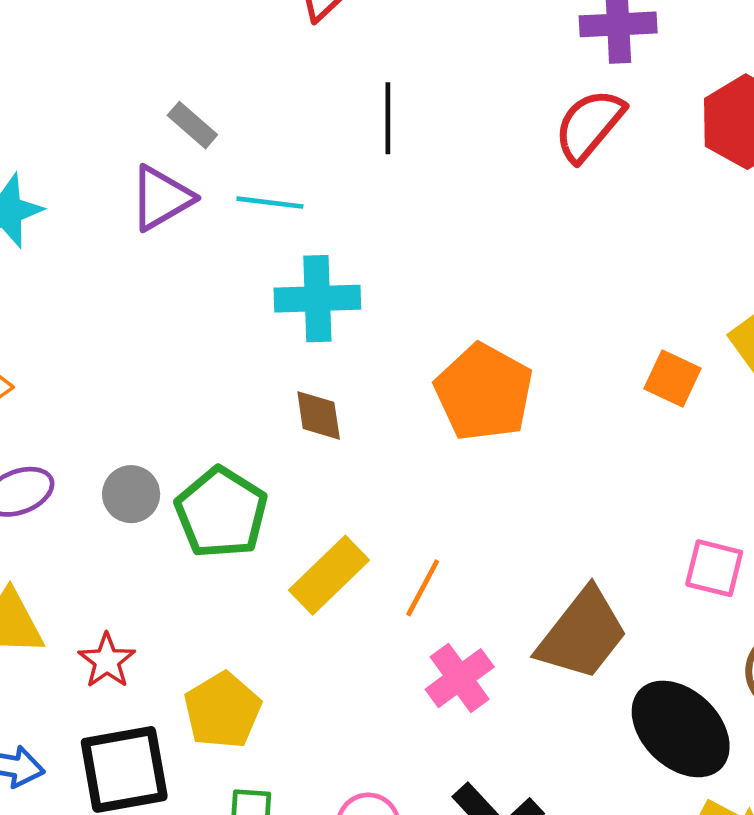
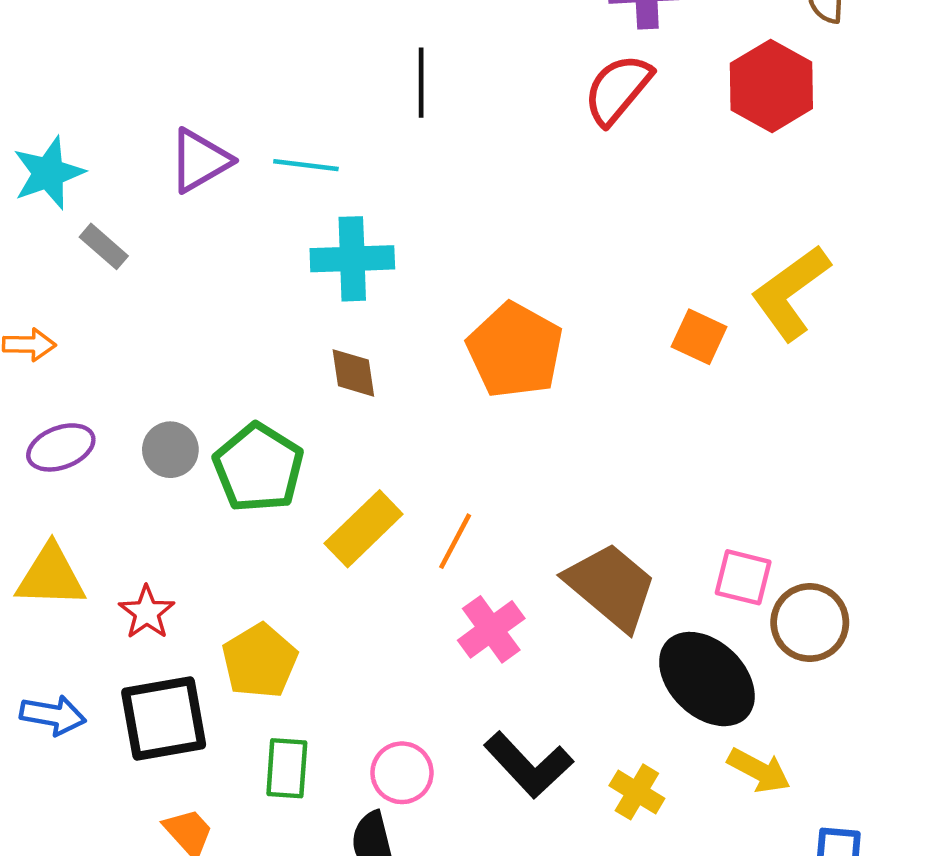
gray rectangle: (192, 125) -> (104, 246), moved
pink square: (714, 568) -> (743, 577), moved
brown trapezoid: (582, 634) -> (611, 586), turned -88

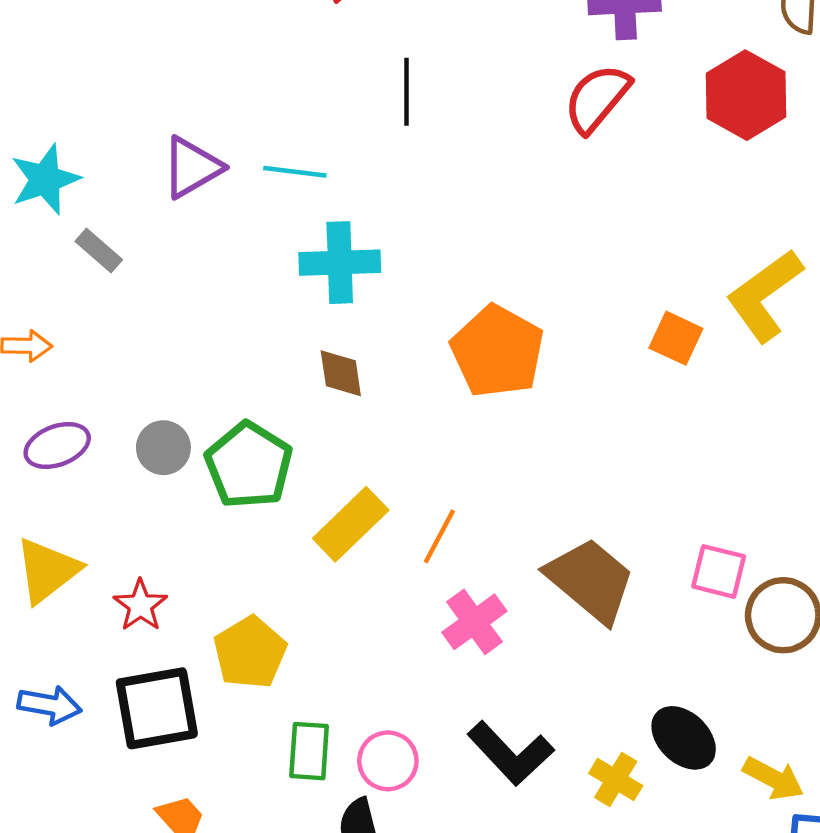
yellow triangle: (51, 576) -> (47, 570), turned -40
black ellipse: (707, 679) -> (684, 738), moved, size x0.7
green rectangle: (287, 768) -> (309, 751), moved
yellow arrow: (759, 771) -> (773, 778), moved

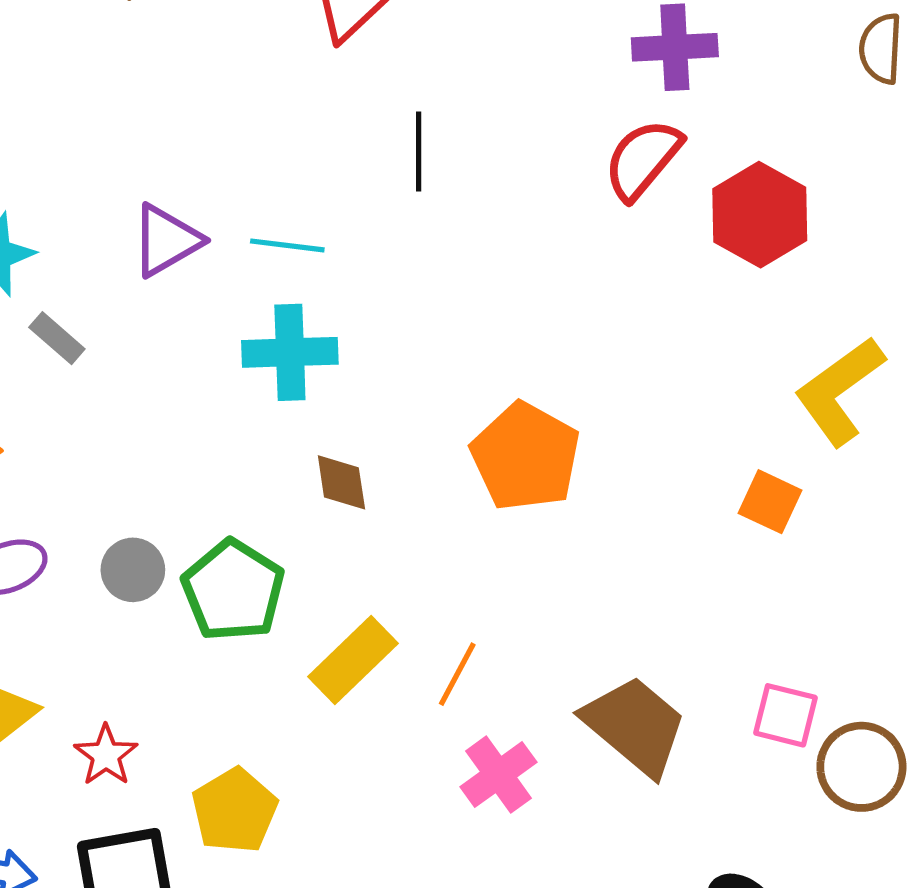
red hexagon: (746, 95) -> (760, 215), moved
cyan cross: (340, 263) -> (290, 352), moved
orange square: (676, 338) -> (770, 502), moved

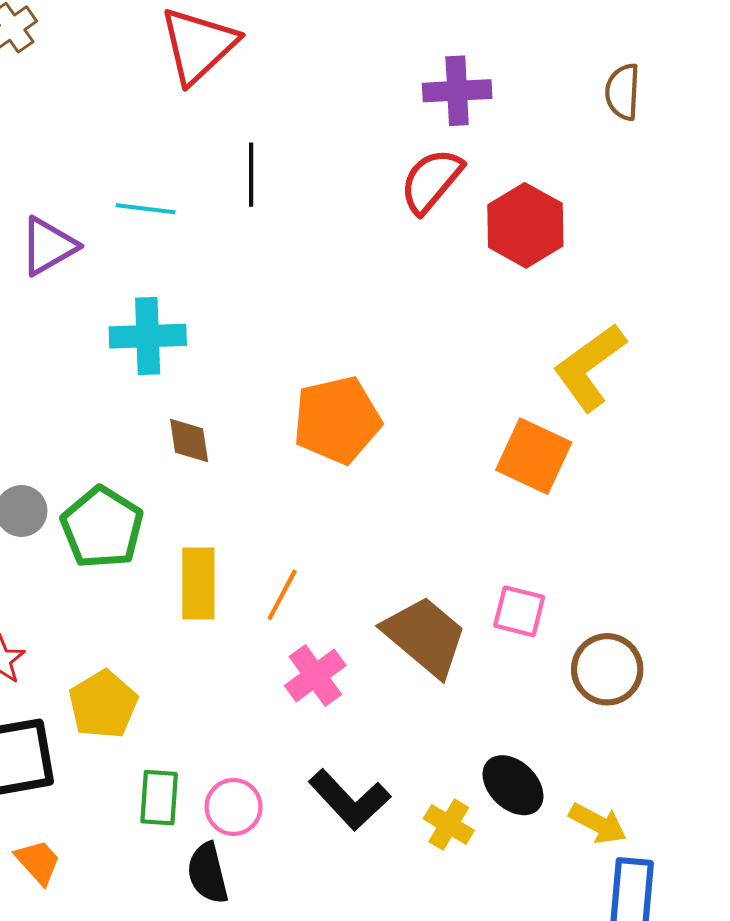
cyan line: (287, 245) -> (146, 209), moved
orange pentagon: (525, 457) -> (337, 420), turned 30
orange square: (770, 502) -> (534, 456), size x1.5
yellow rectangle: (353, 660) -> (198, 583), turned -46
pink square: (786, 715) -> (519, 611), moved

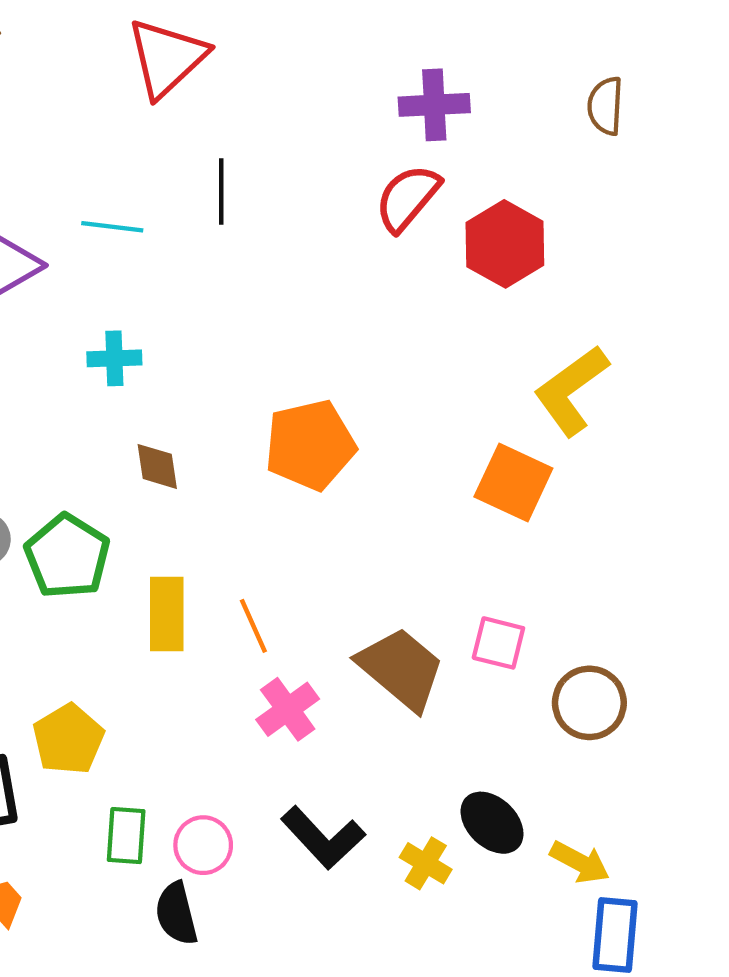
cyan cross: (148, 336) -> (114, 358), size x0.7
orange line: (282, 595) -> (253, 626), turned -52

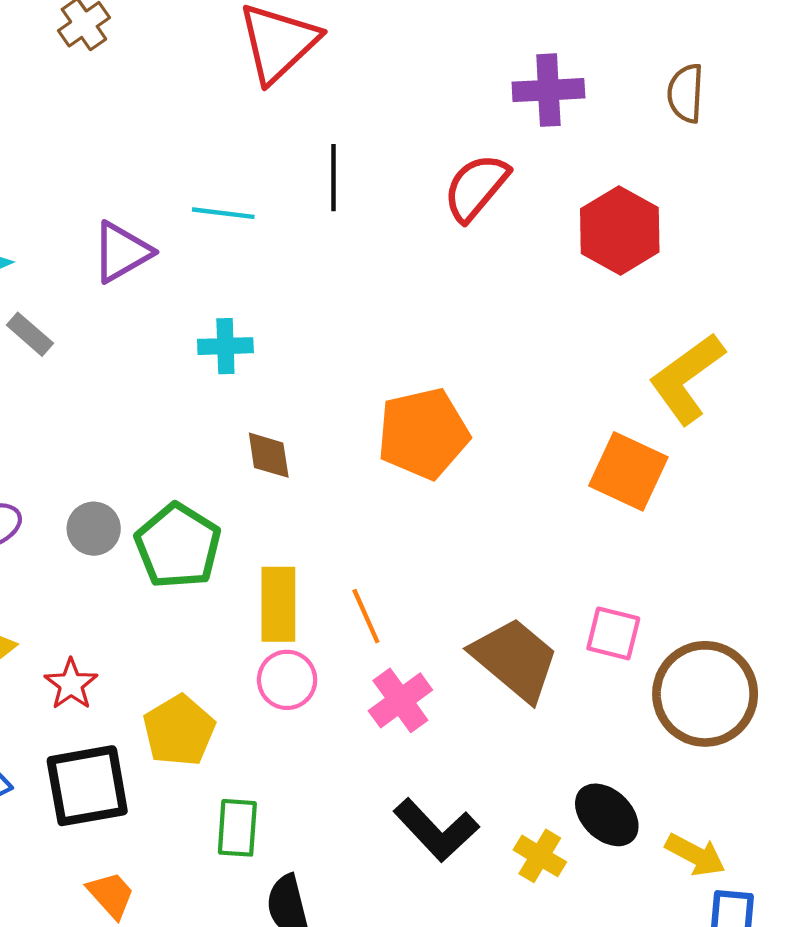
brown semicircle: (605, 106) -> (686, 93), moved
red semicircle: (407, 198) -> (476, 187), moved
brown circle: (589, 703) -> (705, 694), size x1.4
pink circle: (203, 845) -> (287, 680), moved

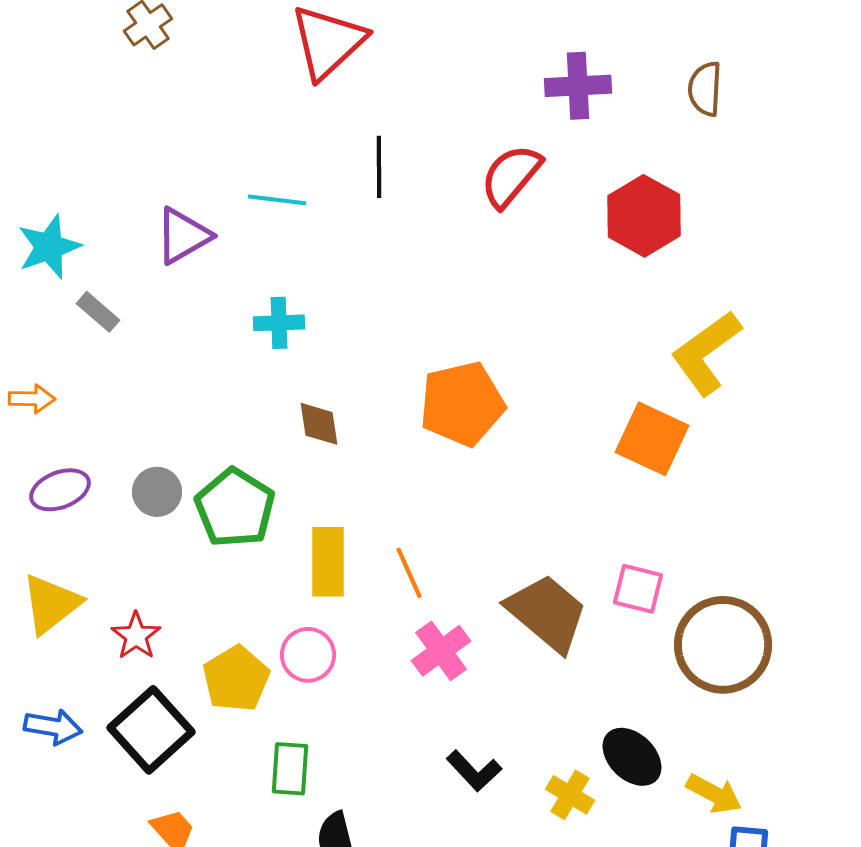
pink circle: (287, 680) -> (308, 655), moved
black square: (87, 786) -> (151, 730), turned -32
black L-shape: (436, 830) -> (474, 771), size x0.7

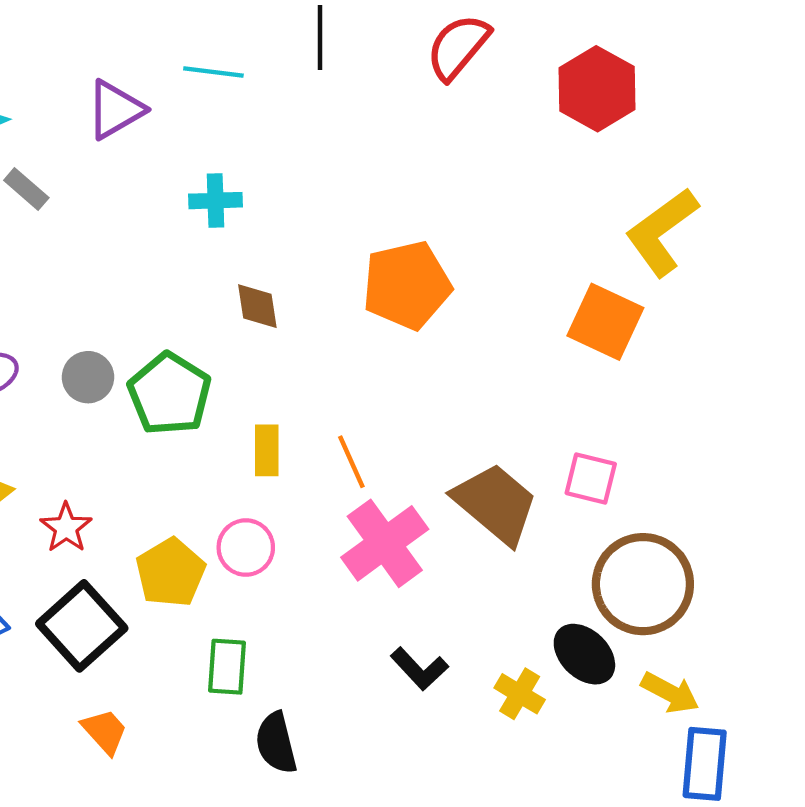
yellow rectangle: (328, 562) -> (267, 450), size x0.7
brown circle: (723, 645) -> (643, 584), moved
pink cross: (441, 651) -> (385, 543), size x1.4

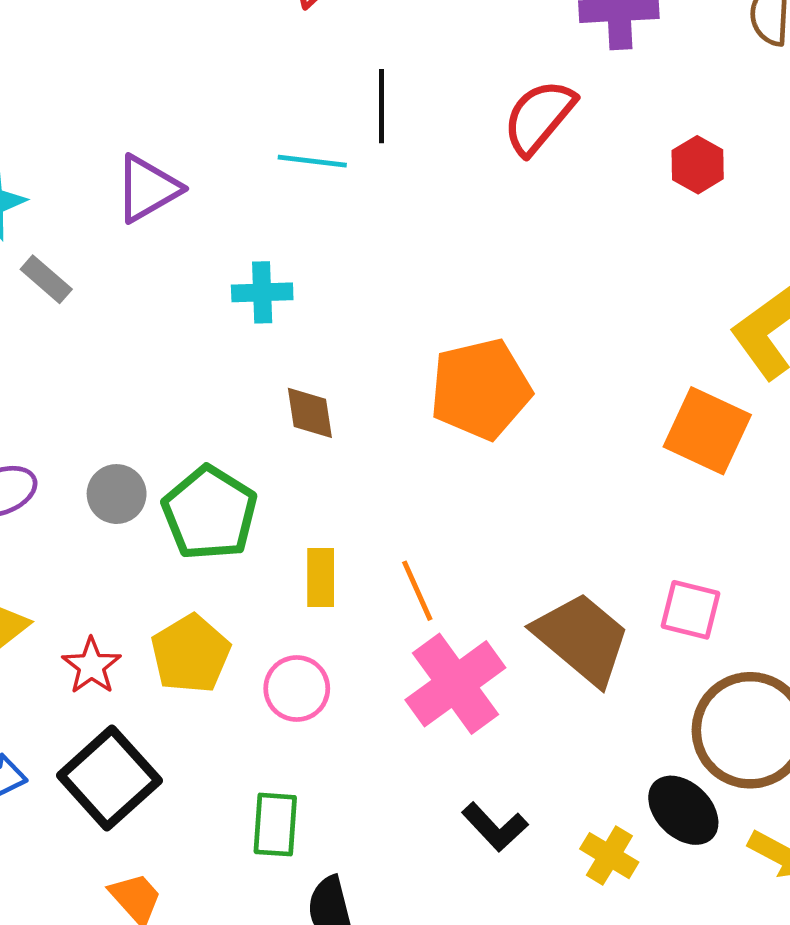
cyan line: (213, 72) -> (312, 161), moved
red hexagon: (597, 89) -> (698, 165), size x0.6
yellow pentagon: (171, 573) -> (191, 654), moved

